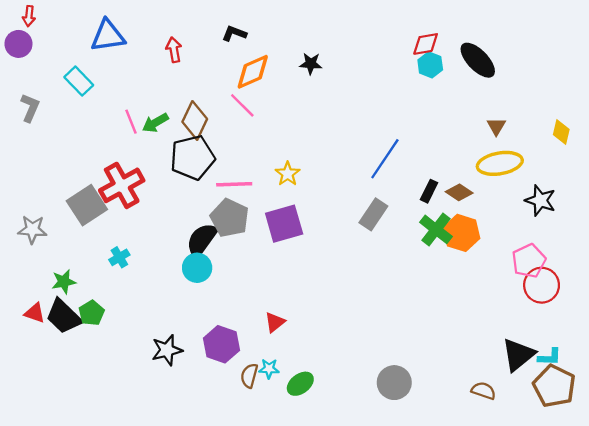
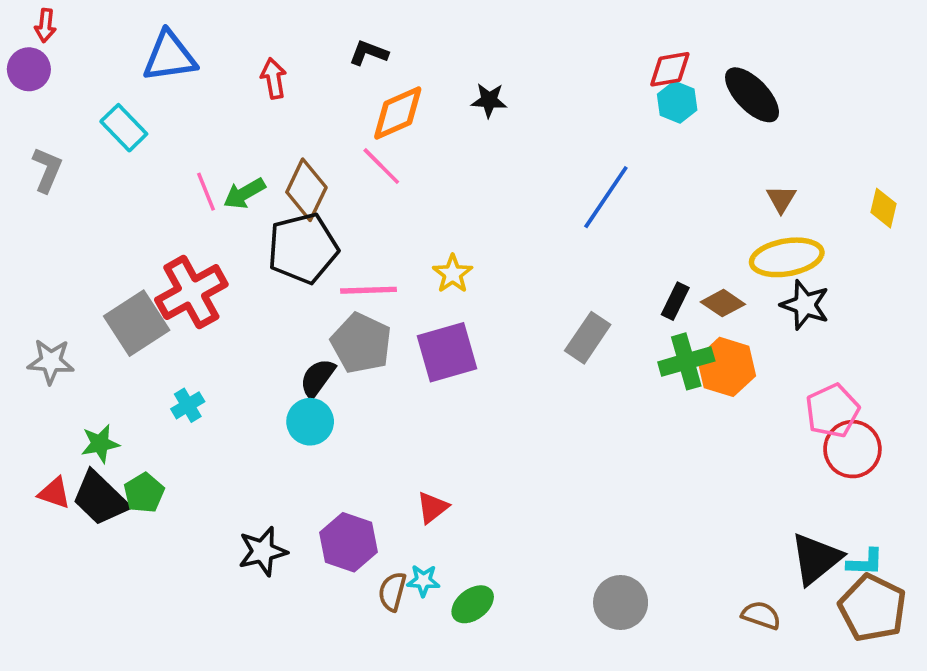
blue line: (385, 159) -> (606, 197), moved
black star: (540, 200) -> (805, 305), moved
green cross: (436, 229) -> (686, 361), turned 36
black semicircle: (202, 240) -> (317, 378), size x0.7

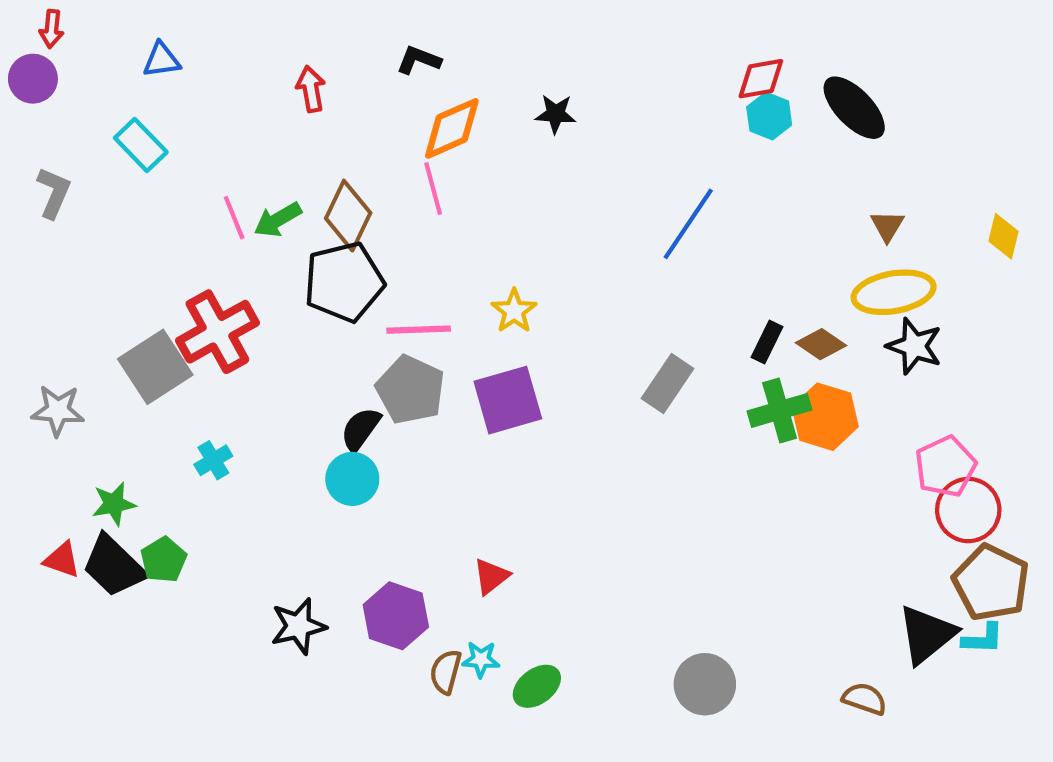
blue triangle: (169, 56) -> (161, 60), moved, size x0.6
pink line: (381, 166) -> (433, 189), turned 30
brown pentagon: (873, 608) -> (991, 583), moved

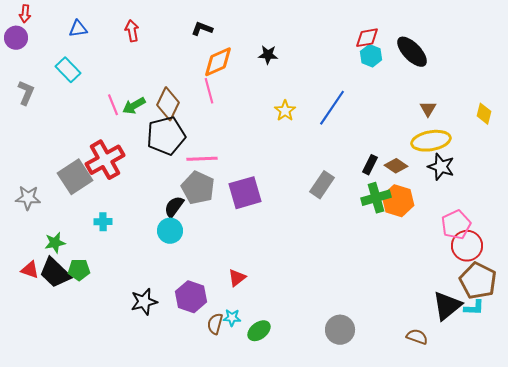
red arrow: (311, 89) -> (132, 31), moved
yellow star: (514, 311) -> (285, 111), moved
cyan cross: (213, 460) -> (103, 222), turned 30
green pentagon: (164, 560) -> (79, 270), turned 30

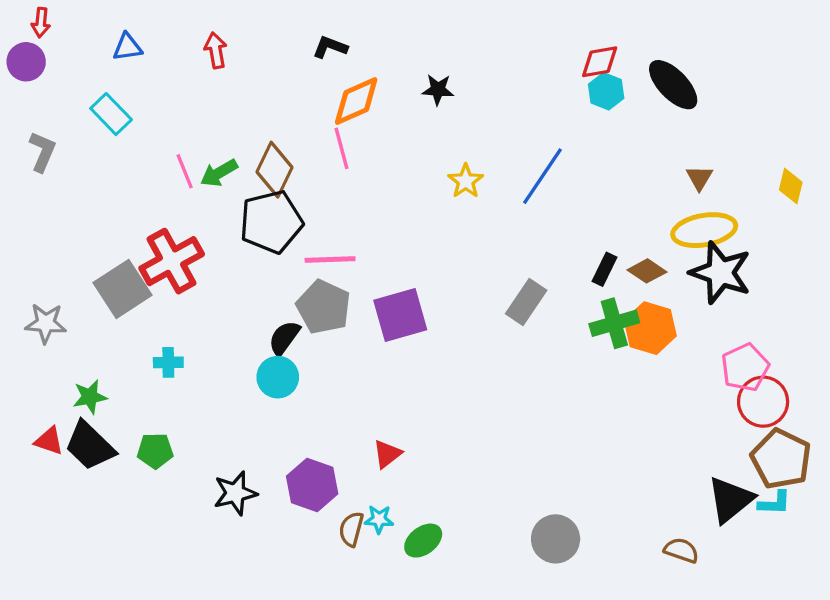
black star: (441, 167) -> (721, 273), size x1.4
green pentagon: (79, 270) -> (155, 451), moved

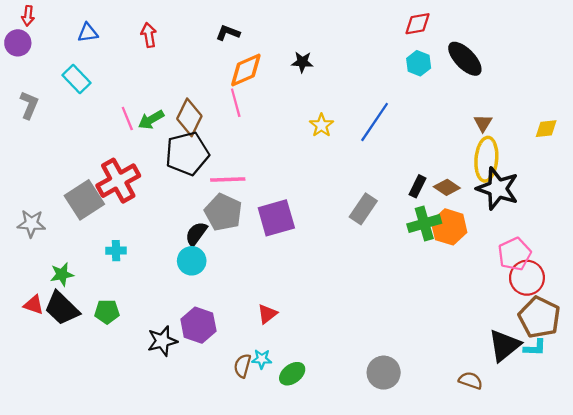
red diamond: (600, 62) -> (417, 24), moved
yellow diamond: (791, 186) -> (546, 129), turned 70
yellow ellipse: (704, 230) -> (486, 159), turned -75
purple hexagon: (312, 485) -> (198, 325), moved

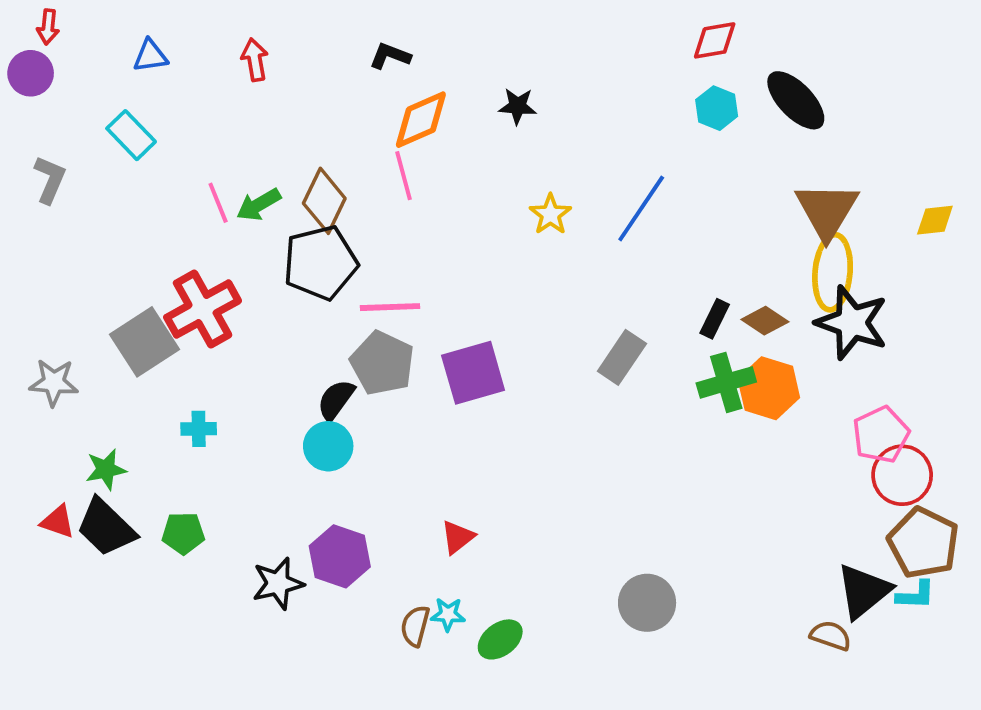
brown triangle: (483, 123) -> (827, 210), size x2.0
gray circle: (384, 373) -> (647, 603), moved
brown semicircle: (471, 380) -> (831, 636), moved

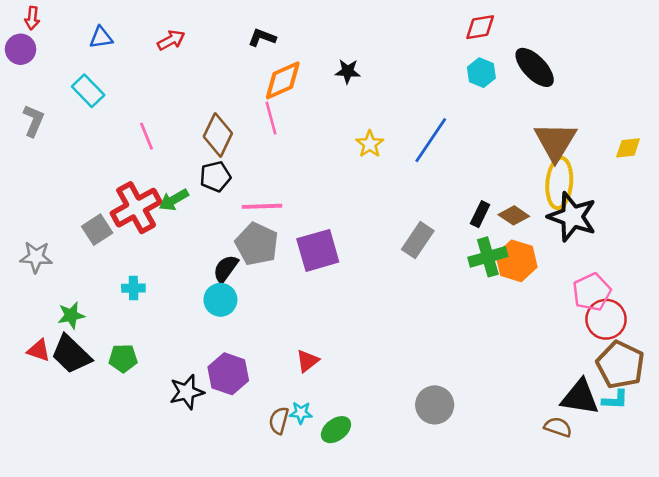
red arrow: (255, 60) -> (171, 40), turned 72
green arrow: (259, 205) -> (174, 200), moved
black pentagon: (320, 263) -> (215, 176), size x0.6
gray square: (145, 342) -> (97, 230), size x0.7
black triangle: (863, 591) -> (580, 397), turned 48

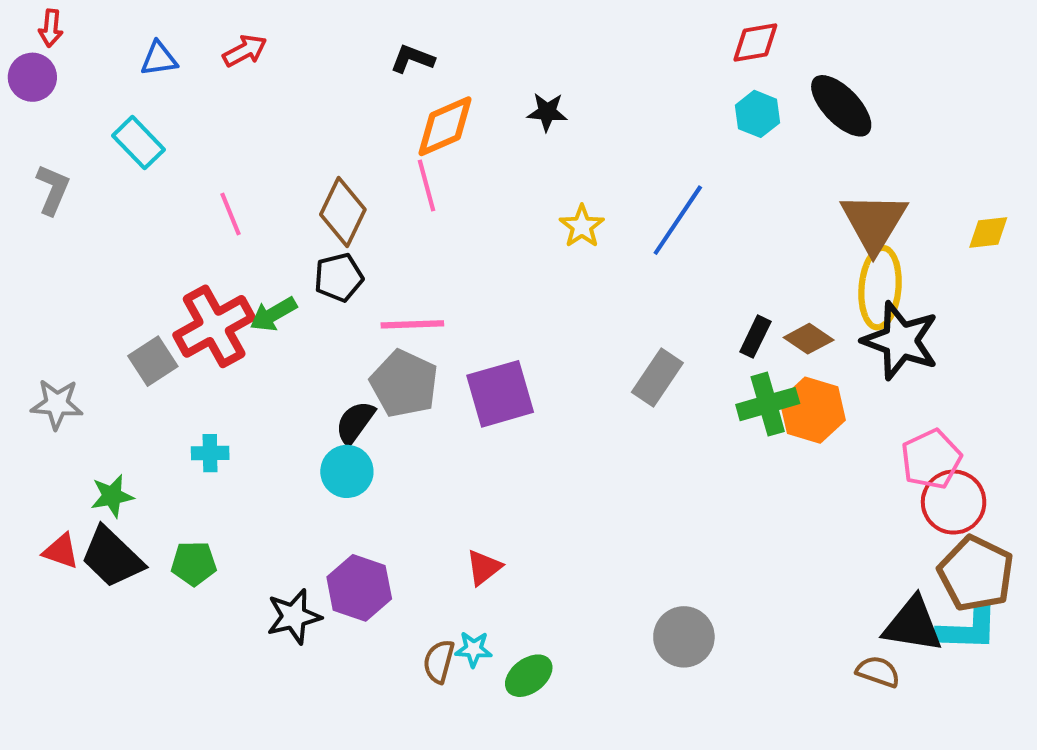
red arrow: (171, 40) -> (245, 51), moved
cyan L-shape: (615, 400) -> (968, 629), size x1.5

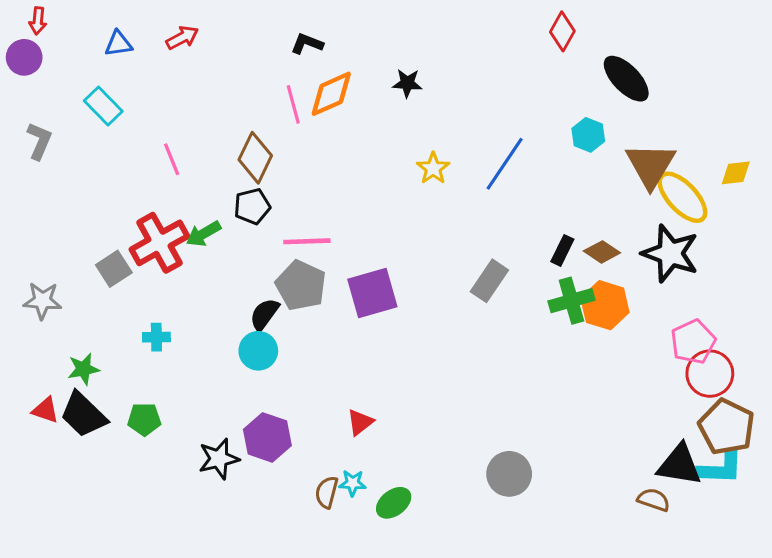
red diamond: (755, 42) -> (562, 31), turned -51
cyan hexagon: (757, 114) -> (588, 135), moved
pink line: (427, 185) -> (293, 104), moved
yellow ellipse: (880, 288) -> (682, 197), moved, turned -48

